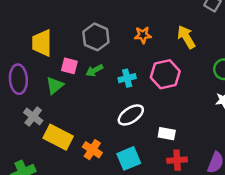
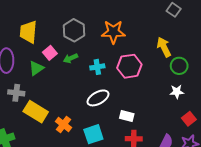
orange star: (143, 35) -> (113, 32), size x1.6
yellow arrow: (186, 37) -> (164, 47), moved
pink square: (69, 66) -> (50, 53), turned 32
gray cross: (33, 117) -> (16, 93), turned -35

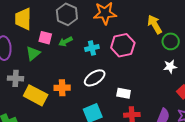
pink square: (50, 53) -> (45, 38), turned -32
orange cross: (64, 124) -> (62, 88), moved, turned -35

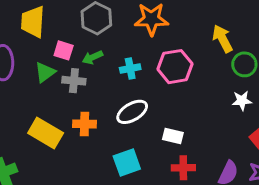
gray cross: (16, 78) -> (74, 81), moved

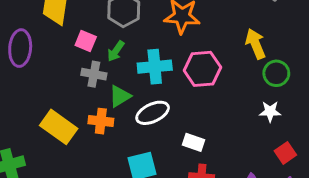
green arrow: (93, 57) -> (116, 51), turned -36
cyan cross: (130, 69) -> (155, 67), size x1.5
green triangle: (45, 72) -> (120, 96), moved

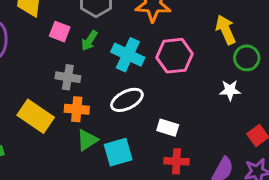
cyan cross: (155, 67) -> (128, 55), turned 32
gray cross: (94, 74) -> (68, 77), moved
green triangle: (120, 96) -> (87, 140), moved
white star: (270, 111) -> (230, 90), moved

